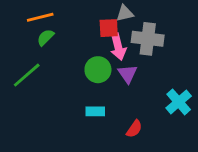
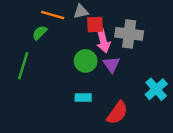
gray triangle: (125, 13) -> (81, 12), moved
orange line: (40, 17) -> (53, 15), moved, turned 30
green line: (27, 75) -> (23, 66), turned -32
red semicircle: (134, 129) -> (117, 113), size x1.5

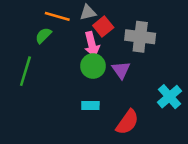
red square: (95, 25) -> (103, 27), turned -36
pink arrow: (103, 41) -> (92, 44), moved

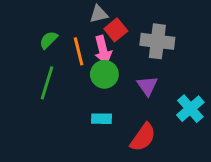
orange line: (57, 16) -> (79, 51), moved, turned 60
purple triangle: (121, 70) -> (147, 86), moved
green line: (25, 71) -> (47, 83), moved

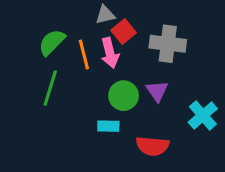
green semicircle: (49, 40) -> (52, 42), size x1.4
green circle: (104, 74) -> (124, 96), moved
red semicircle: (143, 137) -> (153, 146), turned 60

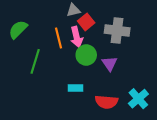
green semicircle: (52, 42) -> (18, 29), moved
green circle: (124, 96) -> (86, 55), moved
cyan cross: (203, 115) -> (138, 99), moved

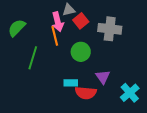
pink arrow: (77, 37) -> (58, 22), moved
purple triangle: (110, 64) -> (103, 77), moved
red semicircle: (106, 102) -> (86, 93), moved

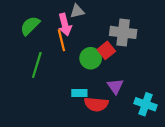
red square: (81, 21) -> (106, 50), moved
green semicircle: (17, 28) -> (30, 26), moved
cyan cross: (130, 93) -> (146, 104), turned -30

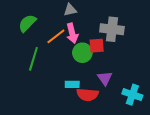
pink arrow: (65, 25) -> (72, 33), moved
orange line: (61, 40) -> (56, 36), turned 66
red square: (106, 50) -> (97, 46), turned 35

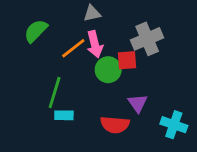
gray cross: (112, 29) -> (147, 39), turned -30
green line: (33, 59) -> (55, 93), moved
cyan rectangle: (72, 84) -> (64, 115), moved

